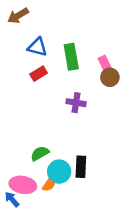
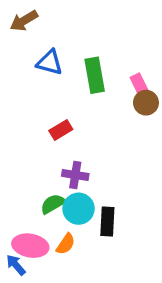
red rectangle: (39, 74) -> (61, 130), moved
purple cross: (76, 103) -> (75, 175), moved
cyan circle: (59, 172) -> (79, 209), moved

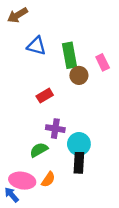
brown circle: (146, 103) -> (79, 75), moved
cyan circle: (79, 209) -> (79, 144), moved

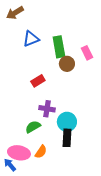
blue triangle: (36, 46) -> (31, 39), turned -36

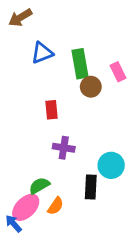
red rectangle: (38, 81) -> (51, 110), turned -64
cyan circle: (67, 122) -> (111, 165), moved
green semicircle: (33, 127) -> (39, 186), moved
pink ellipse: (19, 153) -> (26, 207), turned -55

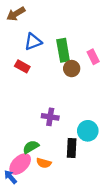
red rectangle: (51, 110) -> (22, 66), moved, turned -56
orange semicircle: (56, 206) -> (44, 163), turned 72

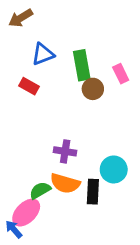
orange semicircle: (44, 163) -> (65, 183), moved, size x1.5

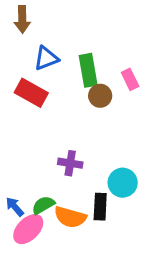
brown arrow: (21, 18) -> (22, 19), turned -60
red rectangle: (29, 86) -> (31, 93), size x1.5
orange semicircle: (65, 183) -> (70, 217), moved
blue arrow: (14, 229) -> (15, 207), moved

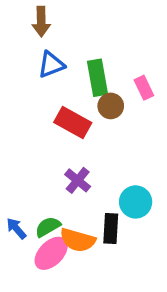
brown arrow: (22, 19) -> (41, 22), moved
red rectangle: (31, 93) -> (73, 123), moved
purple cross: (70, 163) -> (78, 180), turned 30
pink ellipse: (28, 229) -> (51, 253), moved

